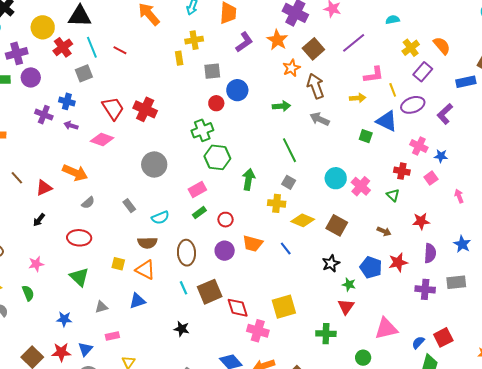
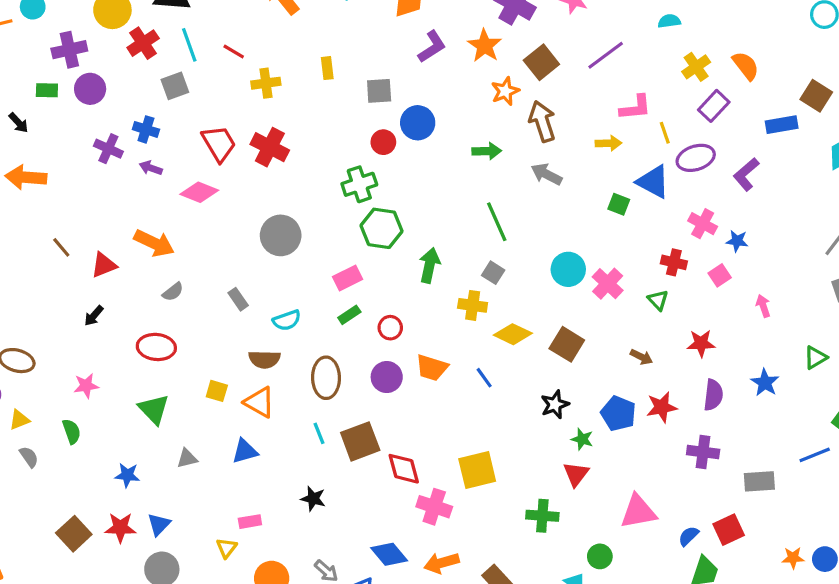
yellow cross: (194, 40) -> (266, 83), moved
gray rectangle: (456, 282) -> (759, 481), moved
pink rectangle: (112, 336) -> (250, 522), moved

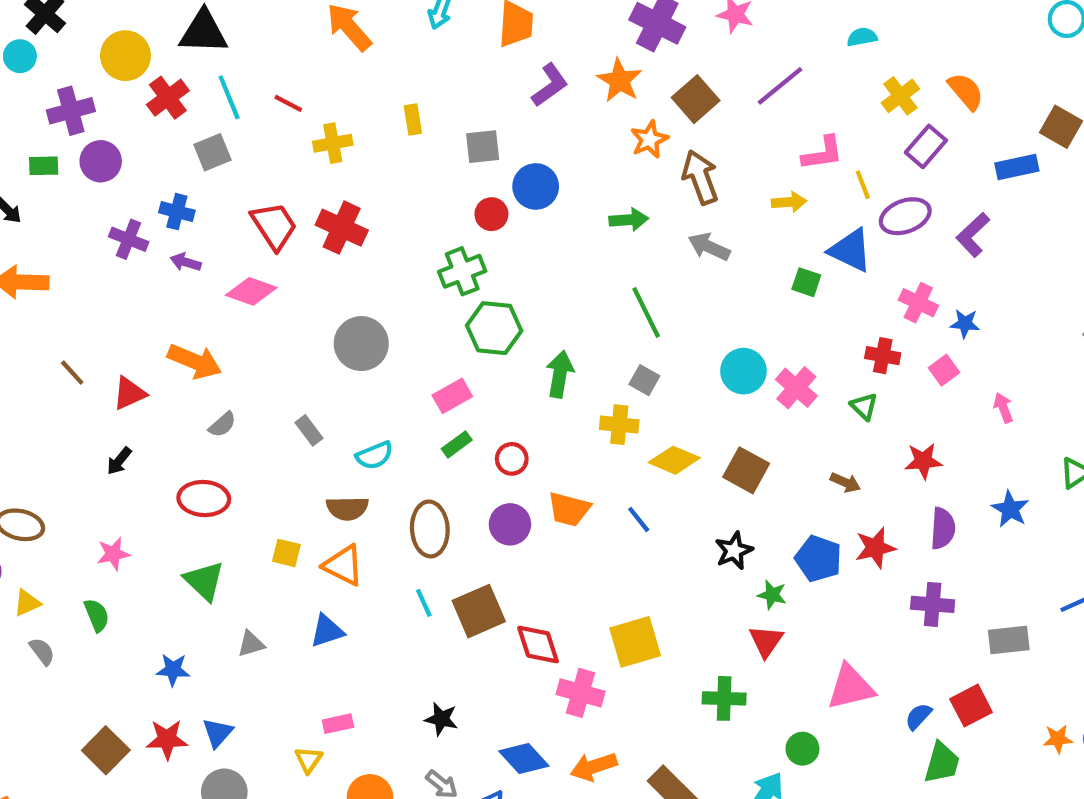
black star: (313, 499) -> (441, 719), moved

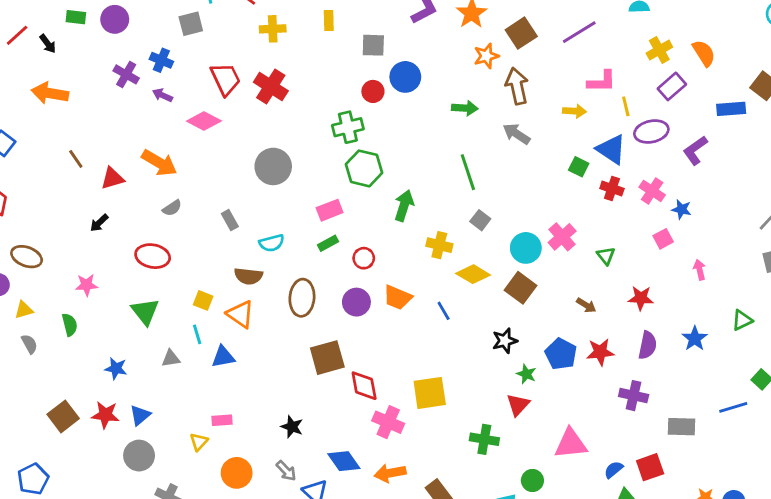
red cross: (883, 356) -> (612, 188), moved
cyan circle: (743, 371) -> (526, 248), moved
gray square: (644, 380) -> (480, 220), moved
cyan line: (424, 603) -> (197, 334), moved

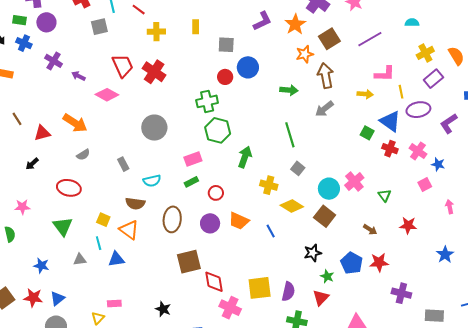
blue cross: (161, 60) -> (24, 43), moved
gray arrow: (516, 134) -> (324, 109), turned -72
purple semicircle: (647, 345) -> (288, 291), moved

